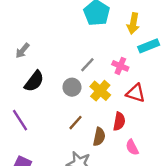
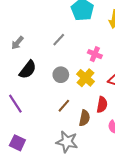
gray line: (87, 65) -> (59, 40), moved
pink cross: (120, 66) -> (95, 54), moved

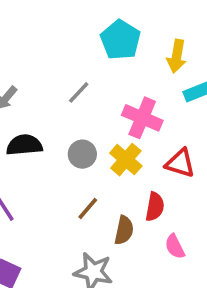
pink cross: (95, 54) -> (142, 118), size x1.5
black semicircle: (28, 70) -> (24, 145), turned -132

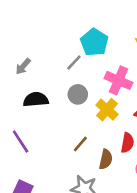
cyan pentagon: (120, 40) -> (94, 42), moved
gray circle: (82, 154) -> (78, 94), moved

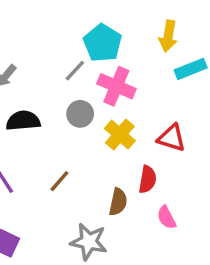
pink cross: (119, 80) -> (116, 86), moved
brown line: (80, 144) -> (59, 181), moved

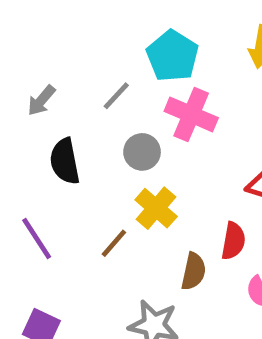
gray line: (75, 71) -> (116, 96), moved
black semicircle: (23, 121) -> (65, 161), turned -96
yellow cross: (120, 135) -> (156, 208), moved

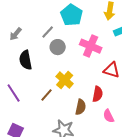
pink cross: (191, 114) -> (91, 46), moved
gray circle: (142, 152) -> (58, 47), moved

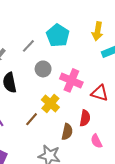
gray line: (48, 32) -> (28, 46), moved
pink cross: (91, 46) -> (71, 80), moved

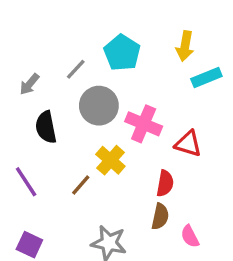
gray circle: (43, 69) -> (99, 106), size x1.5
brown semicircle: (67, 132) -> (160, 216), moved
pink semicircle: (96, 141) -> (190, 236), moved

